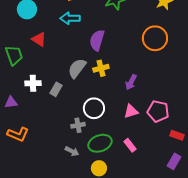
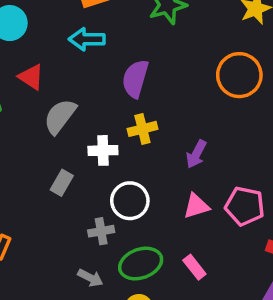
gray semicircle: (77, 68) -> (60, 116), moved
white cross: (33, 83) -> (103, 150), moved
gray rectangle: (56, 89) -> (62, 183), moved

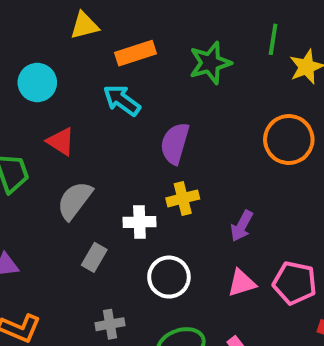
cyan arrow: (87, 39) -> (122, 100), turned 36
gray semicircle: (60, 116) -> (75, 200), moved
gray cross: (101, 231) -> (110, 324), moved

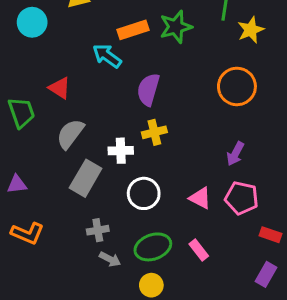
orange rectangle: (136, 53) -> (133, 30), moved
cyan circle: (37, 83) -> (32, 22), moved
purple arrow: (242, 226) -> (235, 154), moved
gray rectangle: (94, 257) -> (86, 178), size x1.6
pink triangle: (242, 283) -> (200, 198), turned 45

